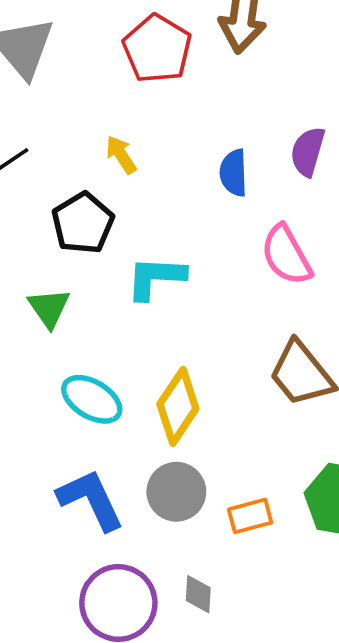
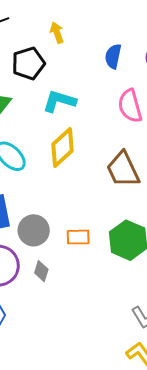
yellow diamond: (178, 406) -> (63, 147), moved
gray circle: (176, 492) -> (34, 230), moved

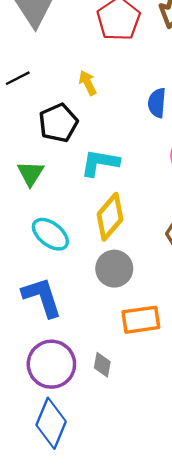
gray circle: (34, 230) -> (114, 269), moved
orange rectangle: (78, 237) -> (141, 320), size x1.4

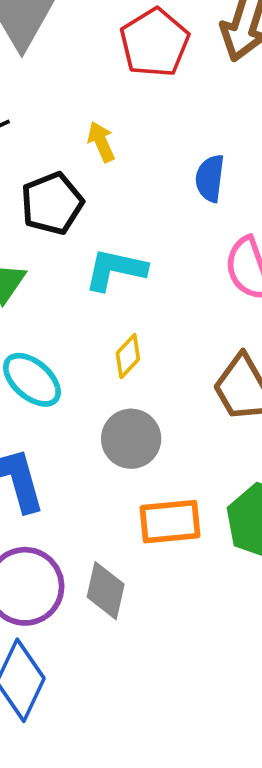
yellow diamond: (110, 217) -> (128, 356), size x0.6
gray diamond: (102, 365) -> (106, 591), size x1.4

